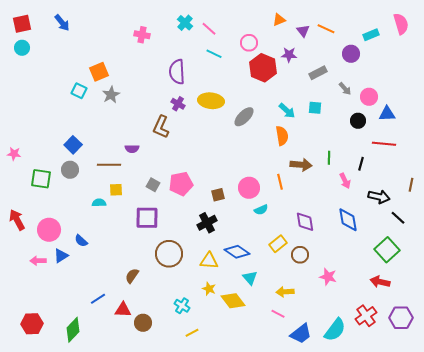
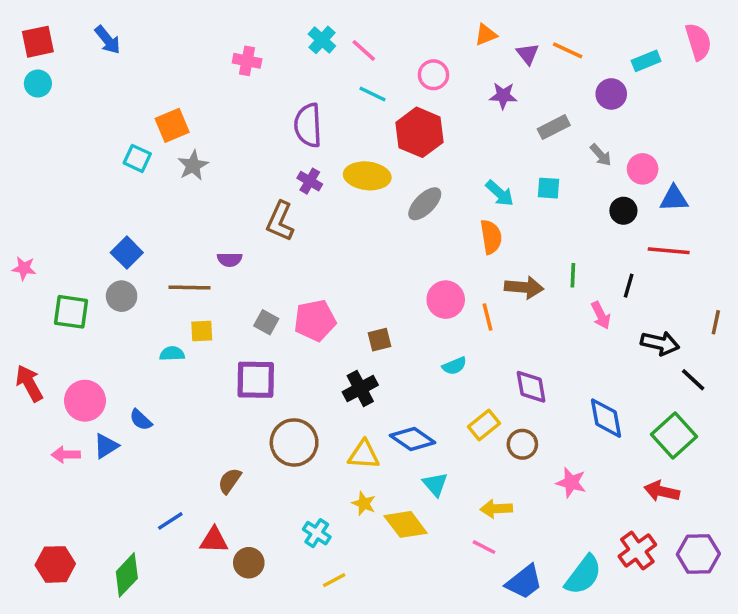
red hexagon: (263, 68) -> (420, 132), moved
pink circle: (249, 188) -> (446, 300), moved
blue diamond: (348, 220) -> (606, 418), moved

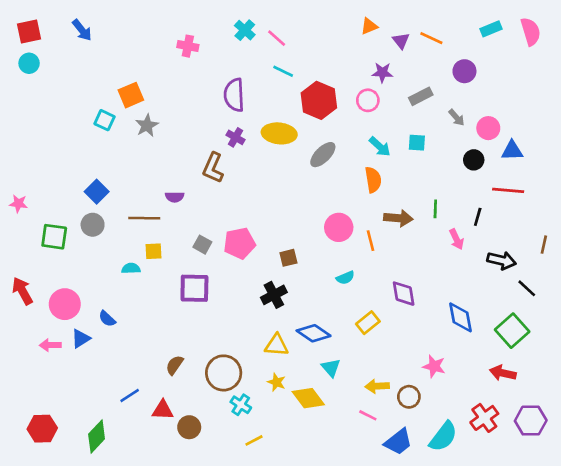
cyan rectangle: (646, 61) -> (491, 29), moved
pink circle: (433, 75) -> (368, 100), moved
brown circle: (294, 442) -> (224, 373), moved
brown circle: (522, 444) -> (409, 397), moved

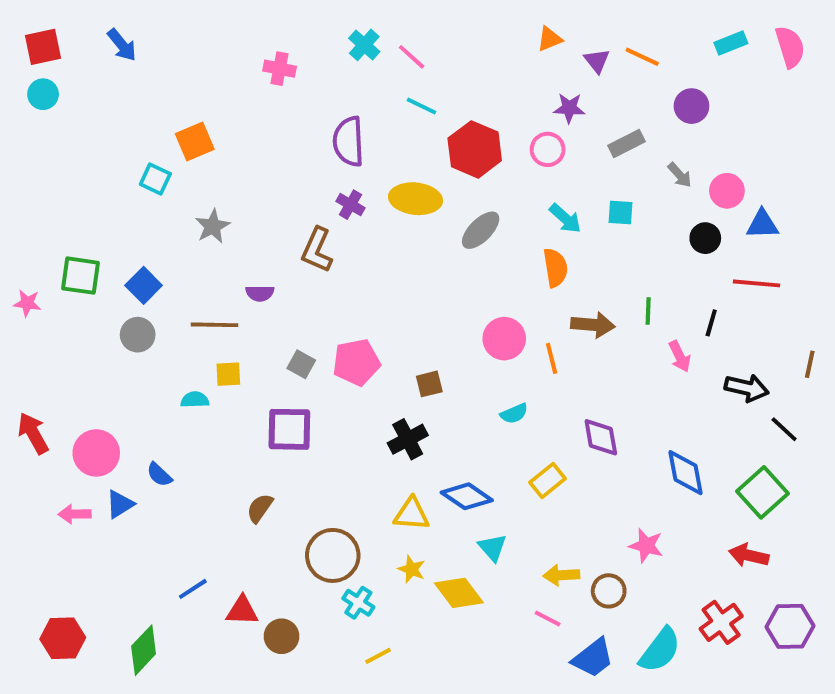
gray star: (147, 125) -> (213, 226), moved
green square: (54, 237) -> (80, 276), moved
brown semicircle: (175, 365) -> (260, 508), moved

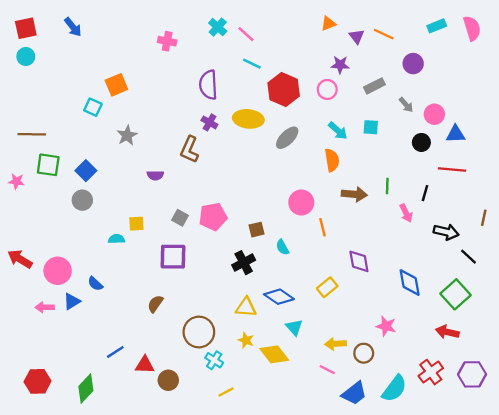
brown line: (214, 325) -> (32, 134), moved
orange line: (552, 358) -> (322, 227), moved
cyan semicircle: (514, 414) -> (282, 247), moved, turned 84
red arrow: (33, 433) -> (20, 259), turned -30

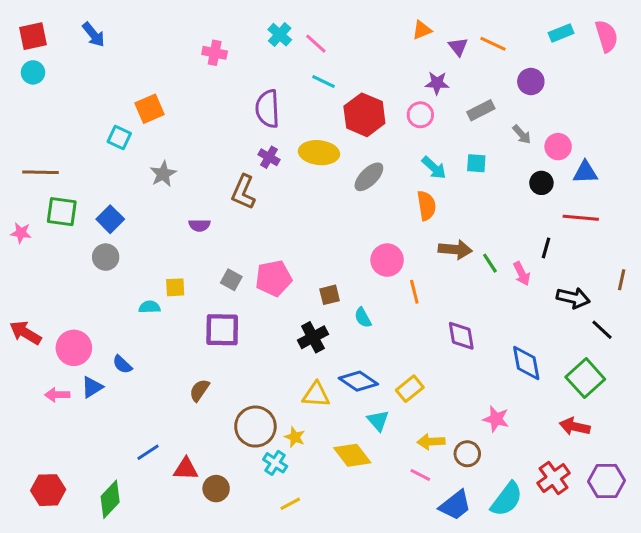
green line: (387, 186) -> (490, 263), moved, turned -35
yellow rectangle: (327, 287) -> (410, 389), moved
yellow star: (246, 340) -> (295, 437), moved

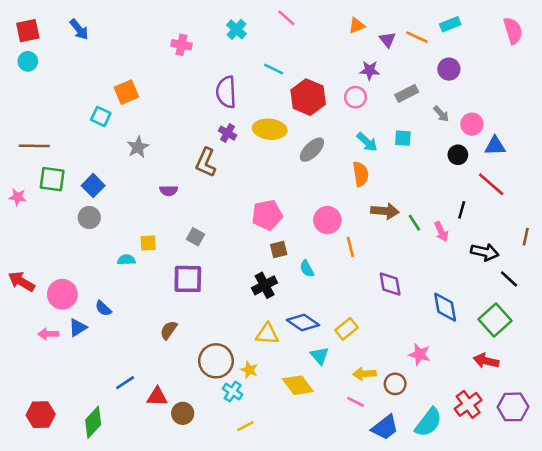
cyan rectangle: (561, 33) -> (450, 24), moved
pink line: (316, 44) -> (286, 18), moved
red line: (581, 218) -> (491, 184), turned 36
pink pentagon: (274, 278) -> (267, 215), moved

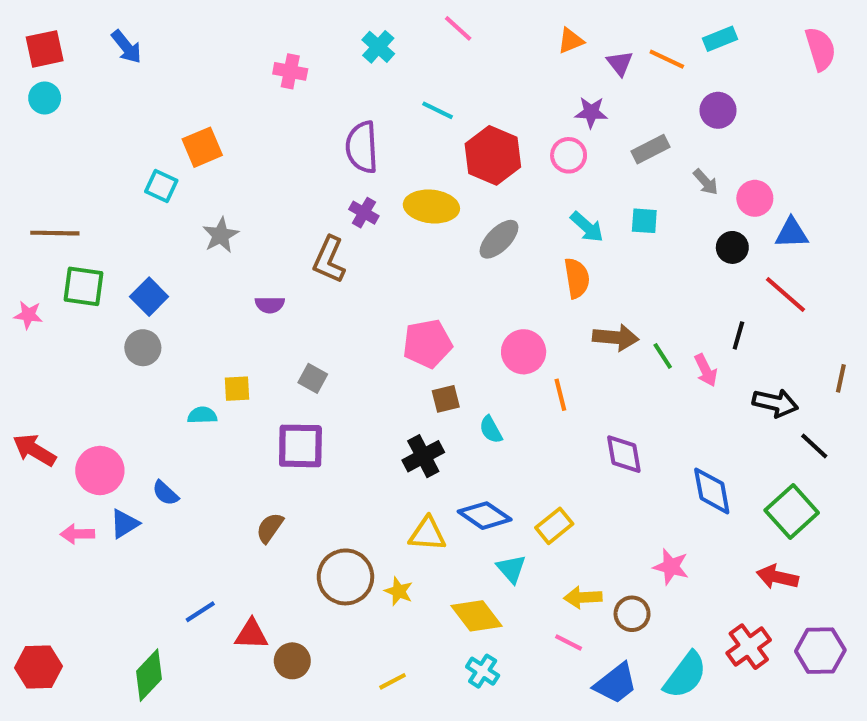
cyan cross: (233, 392) -> (483, 671), moved
red hexagon: (41, 415) -> (38, 667), moved

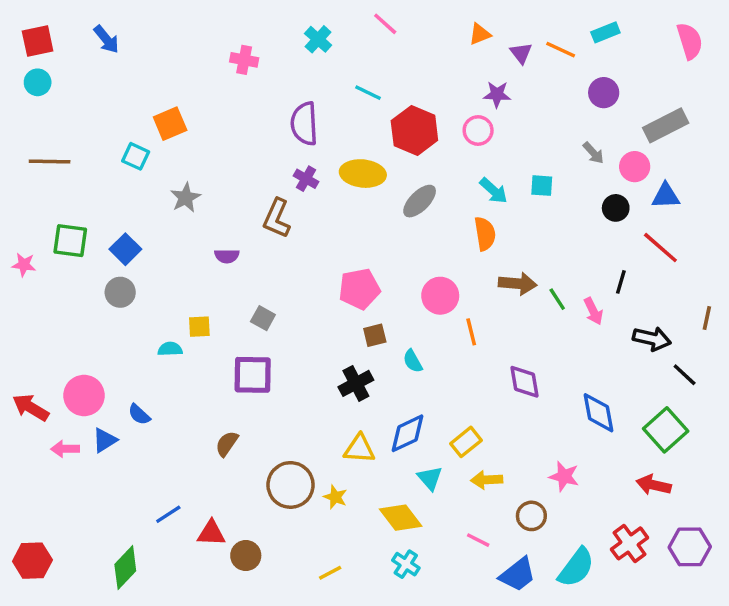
gray rectangle: (650, 149) -> (666, 125), moved, size x1.4
brown line: (55, 233) -> (50, 161), moved
red arrow: (34, 450) -> (31, 408), moved
blue diamond: (485, 516) -> (408, 433), turned -60
yellow arrow: (583, 597) -> (487, 480), moved

